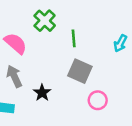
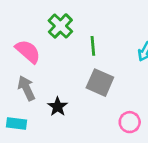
pink circle: (98, 100) -> (130, 122), moved

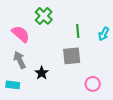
green line: (93, 46) -> (78, 31), moved
gray square: (100, 83) -> (72, 56), turned -30

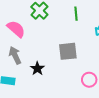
green line: (78, 31) -> (76, 14), moved

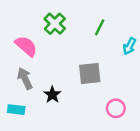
green line: (76, 14) -> (100, 27), turned 32

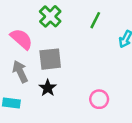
gray square: (90, 73) -> (50, 59), moved
pink circle: (116, 108) -> (99, 99), moved

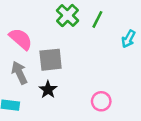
green cross: (50, 16) -> (67, 16), moved

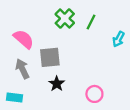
black star: (48, 90) -> (57, 84), moved

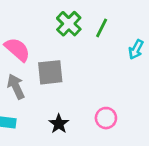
black star: (57, 84) -> (59, 124), moved

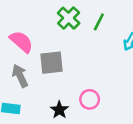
pink circle: (106, 118) -> (90, 99), moved

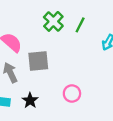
black star: (59, 110) -> (30, 100), moved

